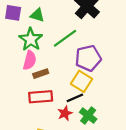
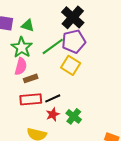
purple pentagon: (88, 58) -> (74, 41), moved
yellow square: (82, 81) -> (71, 65), moved
black line: (75, 98) -> (53, 98), moved

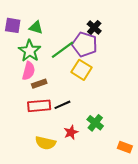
black cross: (73, 17) -> (94, 28), moved, size x0.6
purple pentagon: (74, 41) -> (85, 44), turned 30
red star: (53, 114) -> (71, 132), moved
green cross: (74, 116) -> (95, 123), moved

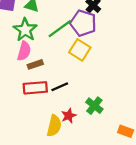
yellow semicircle: (46, 143) -> (54, 126), moved, turned -90

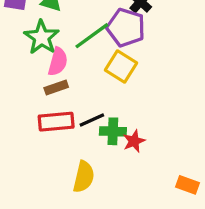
pink semicircle: (24, 51) -> (58, 62), moved
green cross: (94, 106) -> (113, 131), moved, turned -36
red star: (69, 116) -> (134, 141), moved

